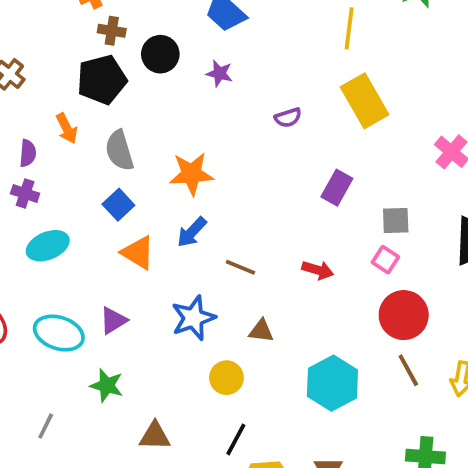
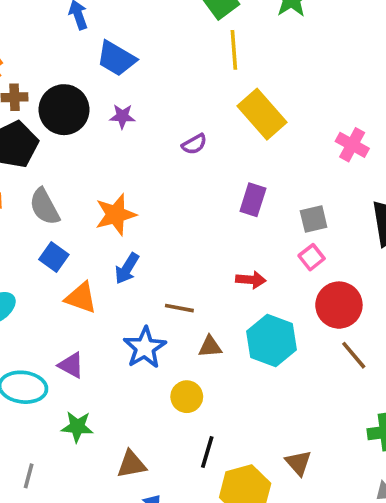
black circle: (160, 54) -> (64, 110), size x1.4
pink square: (385, 260) -> (312, 257), turned 30
brown line: (240, 267) -> (179, 308), moved
purple triangle: (113, 320) -> (71, 365), turned -48
cyan hexagon: (332, 383) -> (271, 341), moved

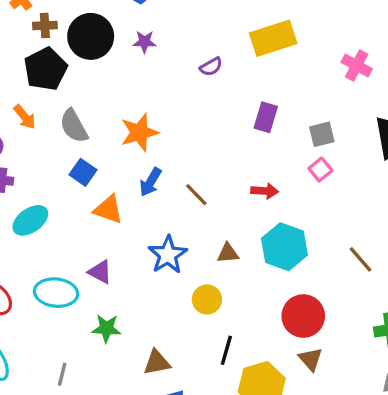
yellow rectangle: (262, 114) -> (273, 38), turned -66
red circle: (339, 305) -> (303, 316), moved
brown line: (179, 308) -> (196, 195), moved, turned 36

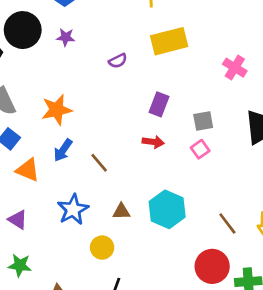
red arrow: (265, 191) -> (153, 142), moved
red circle: (303, 316) -> (212, 266), moved

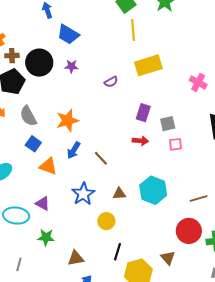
gray square: (203, 121) -> (168, 124), moved
pink square: (200, 149) -> (175, 144), turned 32
brown line: (227, 224) -> (199, 199), turned -66

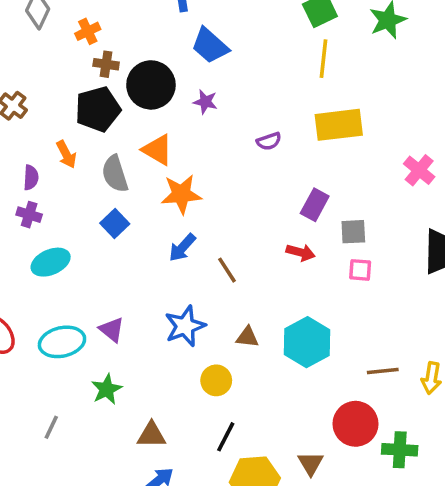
orange triangle: (48, 166) -> (157, 150), moved
cyan ellipse: (16, 216) -> (62, 342), turned -30
green star: (46, 237) -> (107, 389), turned 30

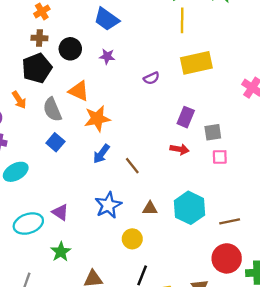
orange cross: (88, 31) -> (42, 11), moved
black circle: (151, 85) -> (70, 49), size x0.7
brown line: (383, 371) -> (230, 221), moved

